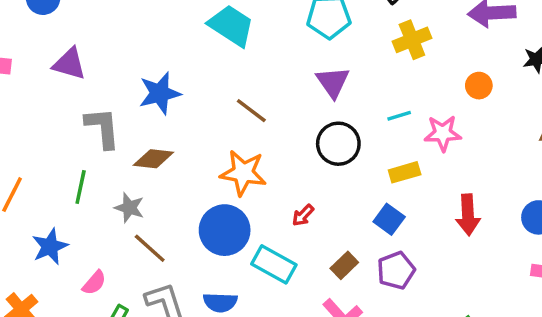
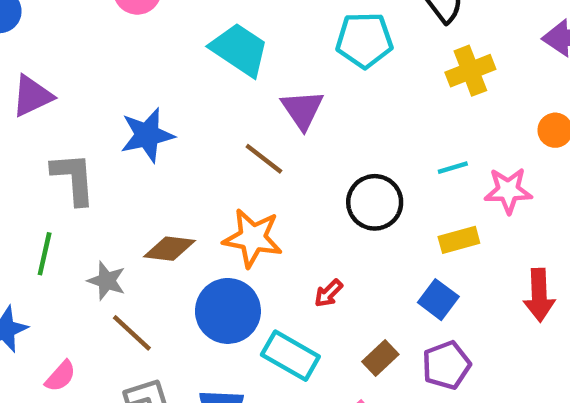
purple triangle: (69, 64) -> (32, 96), turned -42
purple triangle: (333, 82) -> (302, 110), moved
brown diamond: (153, 159) -> (169, 249), moved

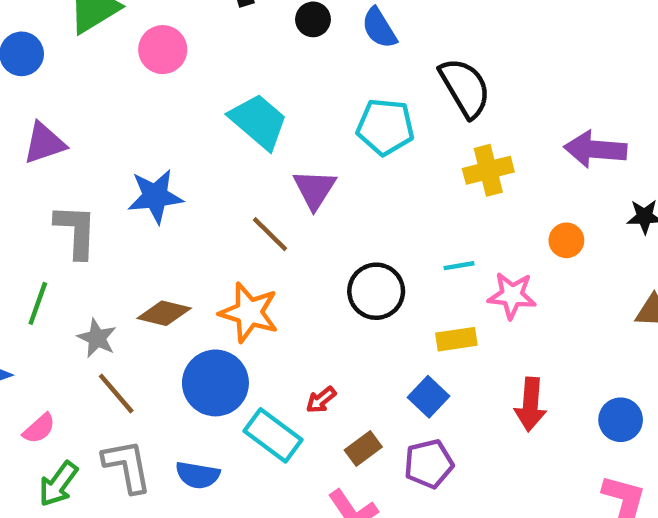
red arrow: (328, 293) -> (321, 400), moved

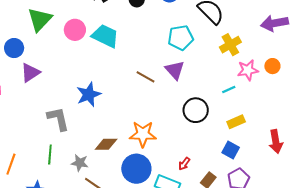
cyan trapezoid: (259, 121) -> (105, 36), moved
purple triangle: (44, 143) -> (30, 73), moved
purple triangle: (314, 189) -> (175, 70), moved
brown line: (270, 234) -> (146, 77), moved
pink star: (512, 295) -> (248, 70), moved

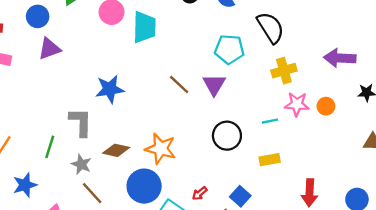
cyan trapezoid: (105, 36) -> (144, 27), turned 52
gray L-shape: (58, 119) -> (81, 122), moved
blue square: (231, 150) -> (240, 196), moved

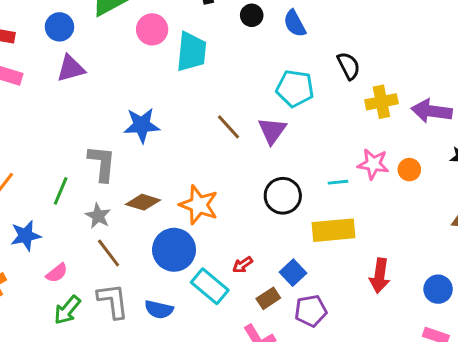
black semicircle: (271, 28) -> (349, 66), size x0.7
yellow cross: (284, 71) -> (381, 102), moved
yellow rectangle: (270, 160) -> (334, 230), size x1.6

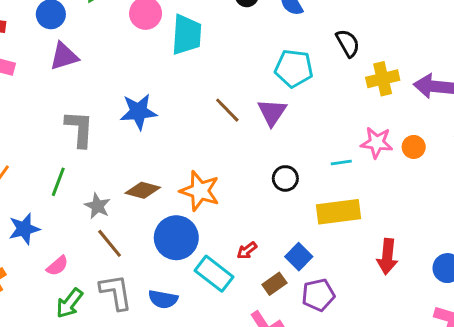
gray L-shape: (102, 163) -> (79, 129), moved
black circle: (283, 196) -> (285, 178), size x0.7

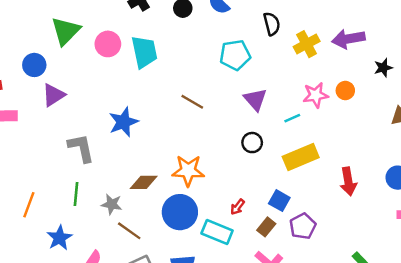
black semicircle: (348, 43) -> (272, 24), turned 30
purple triangle: (272, 112) -> (255, 99), moved

